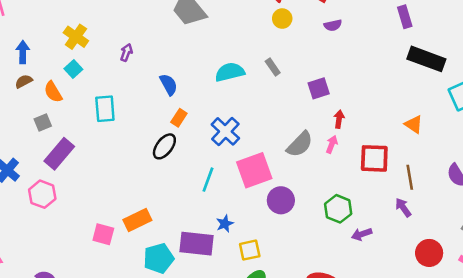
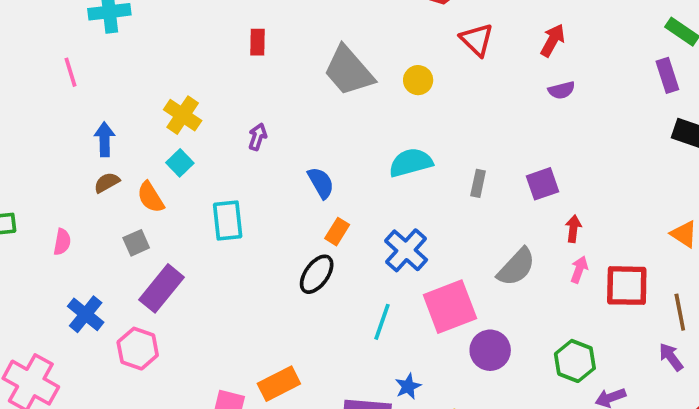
yellow circle: (282, 19) -> (418, 80), moved
gray rectangle: (273, 67) -> (478, 183), moved, turned 48
pink arrow: (332, 144) -> (579, 270), moved

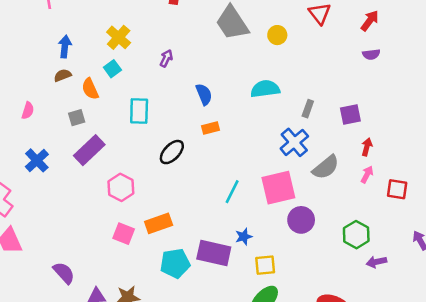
orange rectangle: (337, 232) -> (210, 128), turned 36
blue cross: (406, 250) -> (294, 142), moved
black ellipse: (317, 274) -> (172, 152), moved
red square: (627, 286) -> (397, 189), size x0.7
pink hexagon: (138, 349) -> (121, 187), moved

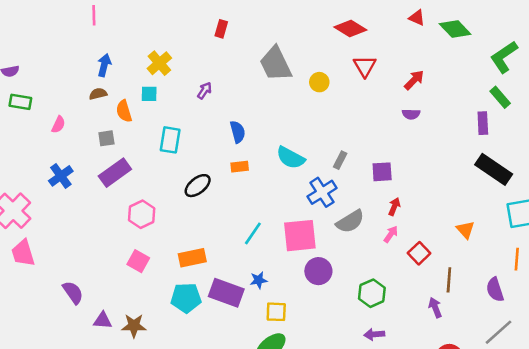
cyan square: (112, 69) -> (149, 94), turned 30
cyan semicircle: (265, 89) -> (291, 158), moved, turned -152
red square: (397, 189) -> (419, 253), turned 30
orange rectangle: (159, 223) -> (192, 258), moved
purple arrow: (376, 262) -> (374, 334), moved

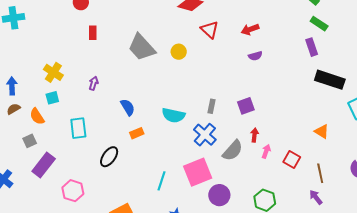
red arrow: (414, 80) -> (250, 29), turned -138
red arrow: (394, 207) -> (254, 135), moved

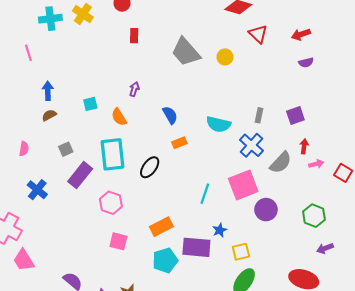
yellow cross: (53, 72) -> (83, 14), moved
orange semicircle: (37, 116) -> (119, 117), moved
cyan rectangle: (78, 128) -> (112, 154), moved, size x1.4
pink arrow: (266, 151) -> (316, 164), turned 56

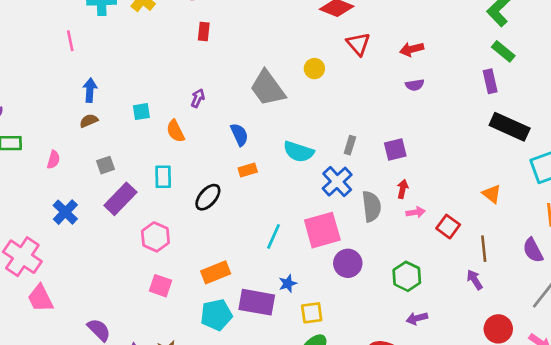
gray trapezoid: (186, 52) -> (268, 88), moved
cyan rectangle: (112, 154) -> (163, 177), size x0.6
gray semicircle: (281, 163) -> (372, 206), turned -55

